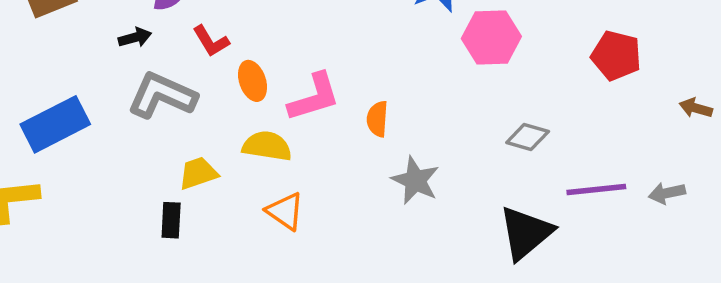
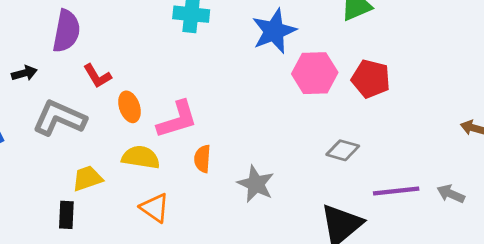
black arrow: (135, 37) -> (24, 73), moved
red pentagon: (616, 56) -> (371, 79), moved
orange semicircle: (377, 119) -> (202, 159), moved
gray arrow: (667, 193) -> (451, 194), turned 36

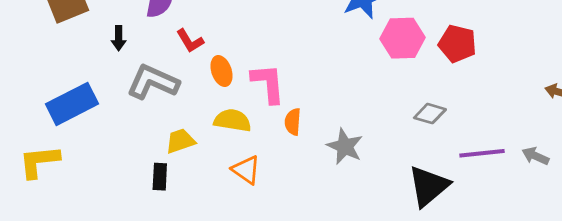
black arrow: (24, 73) -> (119, 38), turned 105
pink L-shape: (177, 119) -> (268, 83), turned -78

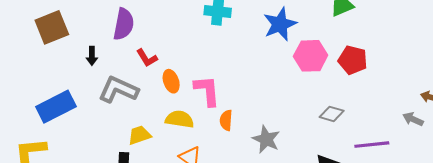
gray arrow: (535, 156) -> (413, 119), moved

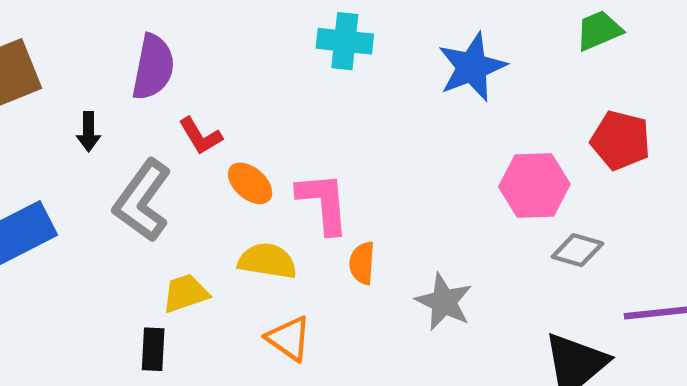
pink hexagon: (311, 56) -> (534, 186), moved
orange ellipse: (171, 81) -> (250, 183), turned -30
gray L-shape: (118, 90) -> (142, 201), turned -78

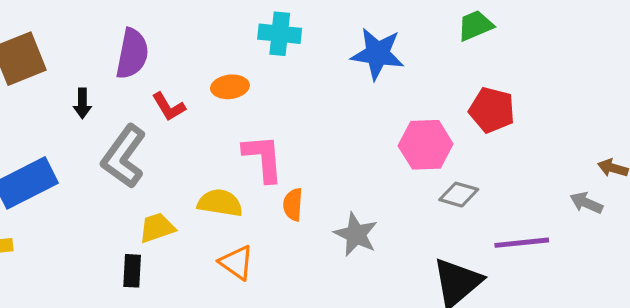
blue star: (472, 67) -> (377, 54), turned 30
orange ellipse: (250, 183) -> (230, 87), moved, turned -48

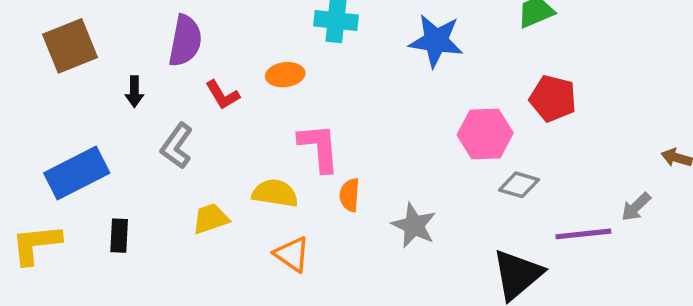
gray L-shape: (124, 156) -> (177, 146), size x0.7
gray arrow: (586, 203) -> (636, 207), moved, turned -68
black rectangle: (132, 271) -> (119, 236), moved

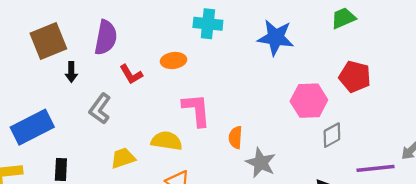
brown square: (70, 46) -> (48, 41), moved
gray diamond: (519, 185) -> (332, 135), turned -45
orange semicircle: (350, 195) -> (235, 137), moved

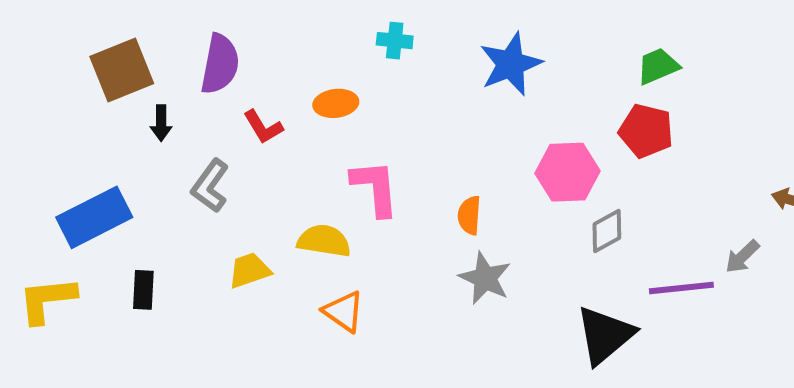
green trapezoid: (343, 18) -> (658, 66), moved
cyan cross: (208, 24) -> (395, 41), size x0.7
blue star: (276, 38) -> (511, 64), turned -30
orange semicircle: (235, 137) -> (469, 215), moved

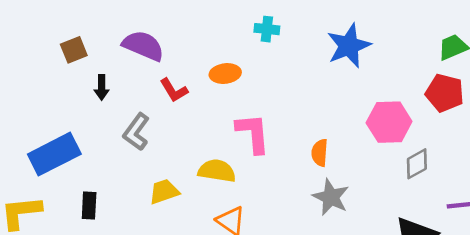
purple semicircle: (220, 64) -> (143, 46), turned -78
brown square: (122, 70) -> (74, 50), size x0.6

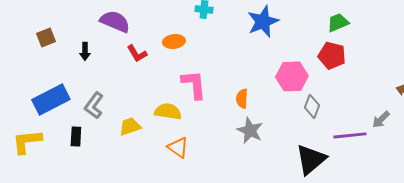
brown square: (74, 50) -> (46, 37), moved
gray L-shape: (136, 132) -> (94, 105), moved
gray diamond: (417, 164) -> (312, 106), turned -40

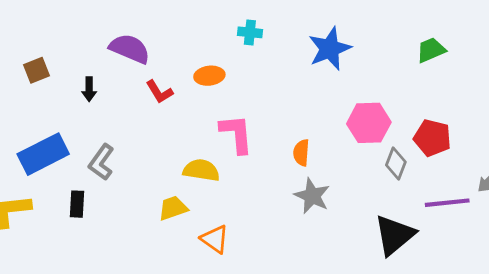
red pentagon: (332, 55) -> (432, 138), moved
yellow trapezoid: (130, 126) -> (173, 208), moved
orange triangle: (178, 147) -> (215, 239), moved

